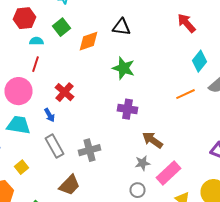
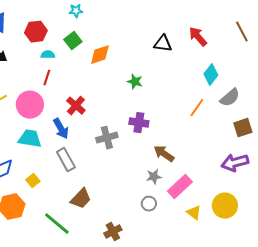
black triangle: (122, 27) -> (163, 44), moved
green star: (124, 68) -> (135, 82), size x0.7
orange line: (186, 94) -> (197, 108), turned -30
blue arrow: (50, 115) -> (61, 129), size x1.5
gray cross: (90, 150) -> (107, 138), moved

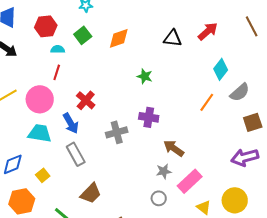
red arrow: (198, 37) -> (208, 31), turned 90
orange diamond: (100, 55) -> (119, 38), moved

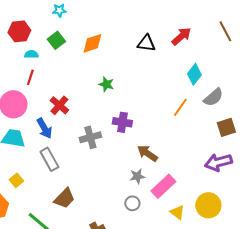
green star: (145, 76) -> (106, 84), moved

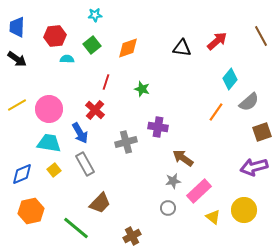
red line: (30, 77) -> (106, 82), moved
yellow square: (16, 180) -> (54, 170), moved

